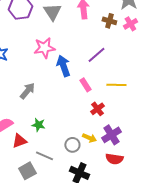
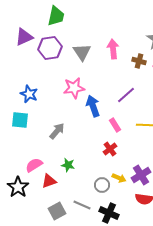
red cross: (97, 109) -> (110, 149), moved
gray line: (44, 156) -> (82, 205), moved

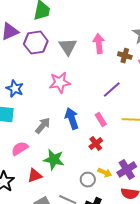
blue arrow: (93, 106) -> (72, 119), moved
pink semicircle: (34, 165) -> (20, 149), moved
green star: (68, 165) -> (54, 160), size x1.5

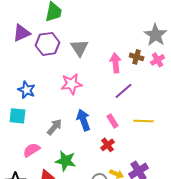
pink arrow: (99, 44) -> (116, 63), moved

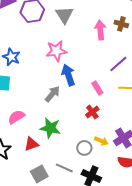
purple line: (124, 91) -> (118, 64), moved
blue arrow: (84, 120) -> (68, 75), moved
gray arrow: (55, 127) -> (52, 94), moved

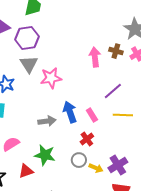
gray triangle: (64, 15) -> (29, 64), moved
blue arrow: (68, 75) -> (70, 112), moved
gray arrow: (52, 94) -> (47, 121), turned 42
gray circle: (84, 148) -> (79, 160), moved

